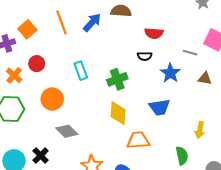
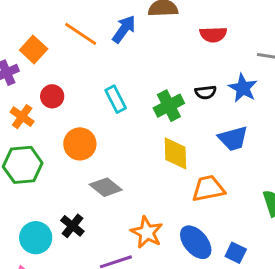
orange line: (61, 22) -> (81, 34), turned -30
black semicircle: (145, 56) -> (206, 92), moved

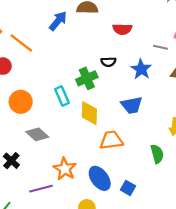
orange line: (81, 34) -> (21, 43), moved
black semicircle: (206, 92) -> (108, 62), moved
cyan rectangle: (116, 99) -> (62, 96), moved

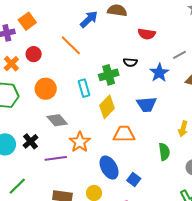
orange line: (21, 43) -> (71, 45), moved
gray line: (161, 47) -> (179, 55), turned -48
yellow diamond: (89, 113) -> (107, 107), turned 35
orange star: (65, 169) -> (80, 142), moved
purple line: (41, 189) -> (56, 158), moved

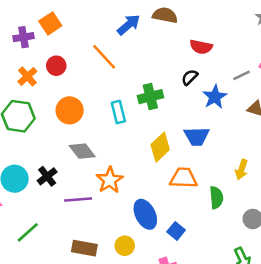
black semicircle: (130, 62) -> (190, 77), moved, turned 128
yellow diamond: (107, 107) -> (160, 147), moved
orange trapezoid: (124, 134) -> (183, 178), moved

